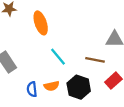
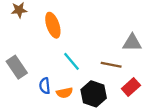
blue semicircle: (32, 89) -> (45, 86), moved

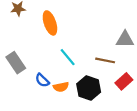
blue semicircle: (45, 86) -> (42, 80), turned -40

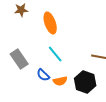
cyan line: (68, 57) -> (55, 54), moved

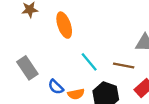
cyan line: (55, 54) -> (89, 62), moved

